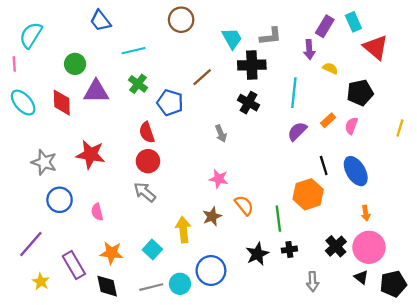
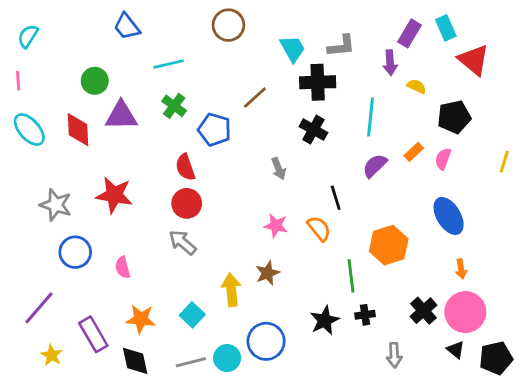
cyan semicircle: (31, 35) -> (28, 36), moved, size x0.7
black line: (324, 166) -> (336, 198), moved
orange semicircle: (244, 205) -> (319, 228), moved

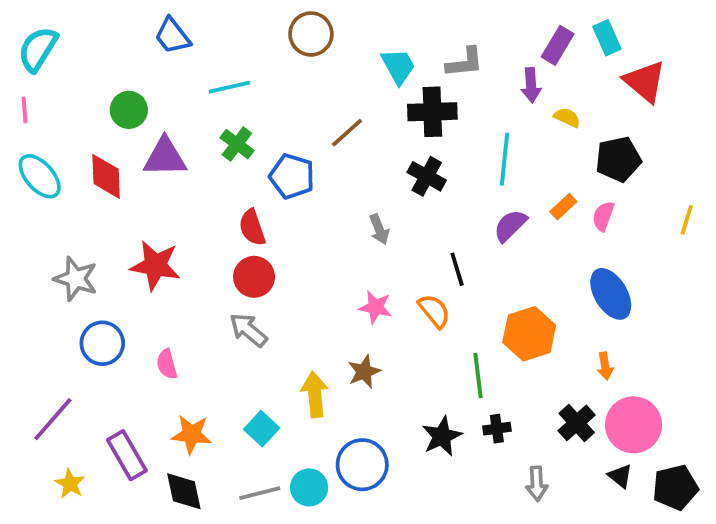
cyan semicircle: (28, 36) -> (38, 49), size x1.4
orange arrow: (461, 269) -> (605, 366), moved

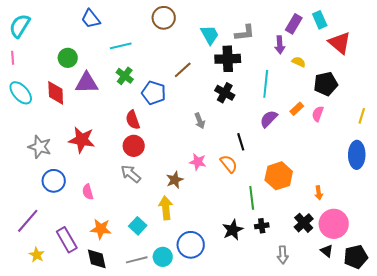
blue ellipse: (611, 294) -> (357, 155), moved, turned 32
brown star: (364, 372) -> (175, 180), moved

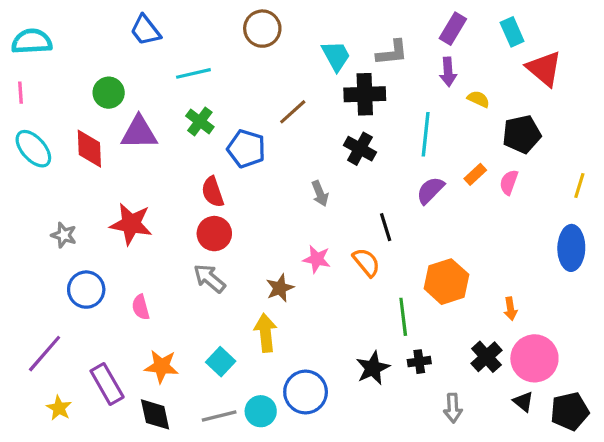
purple rectangle: (294, 24) -> (453, 29), moved
cyan semicircle: (20, 26) -> (32, 41), turned 55
gray star: (40, 147) -> (64, 235), size x0.7

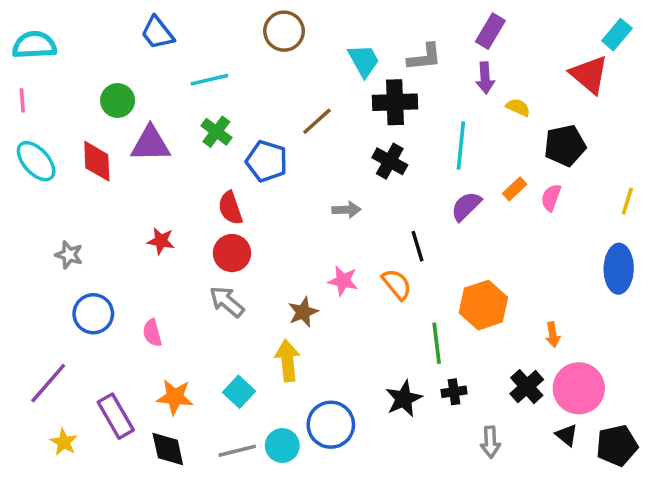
cyan rectangle: (512, 32) -> (617, 35), moved, turned 64
gray arrow: (320, 193) -> (346, 210), turned -70
red star: (131, 224) -> (161, 241), moved, size x0.6

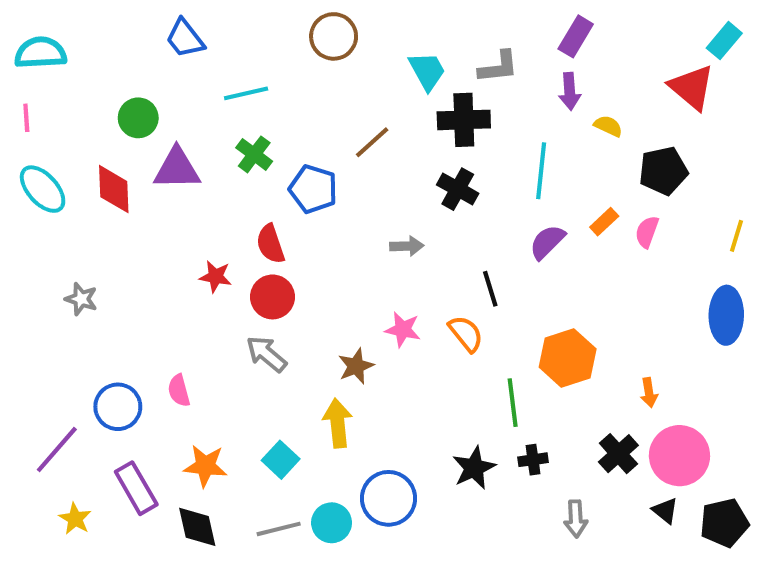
red star: (161, 241) -> (216, 277), moved
blue circle: (93, 314) -> (118, 407), moved

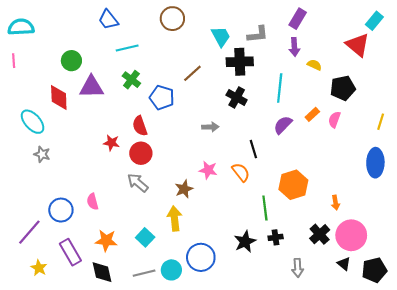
blue trapezoid: (185, 38) -> (108, 20), moved
cyan ellipse: (43, 189) -> (33, 122), moved

